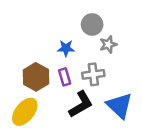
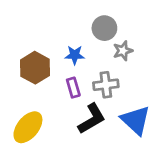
brown hexagon: (36, 77) -> (35, 68), moved

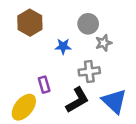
brown hexagon: (35, 68) -> (30, 23), moved
purple rectangle: (73, 88) -> (44, 85), moved

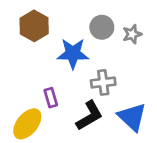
gray star: (104, 43) -> (132, 34), moved
blue star: (63, 46) -> (73, 53), size x1.6

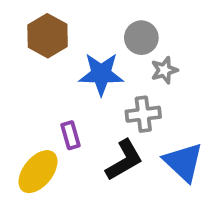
gray star: (132, 34) -> (164, 70), moved

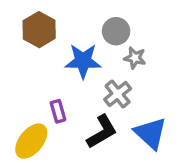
gray star: (164, 70) -> (135, 58), turned 30
gray cross: (143, 114) -> (118, 94), turned -32

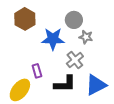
black L-shape: (102, 132) -> (65, 84), turned 30
blue triangle: (151, 133) -> (96, 85), turned 50

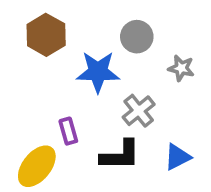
gray star: (86, 37) -> (181, 68), moved
blue triangle: (96, 85) -> (178, 157), size x0.7

